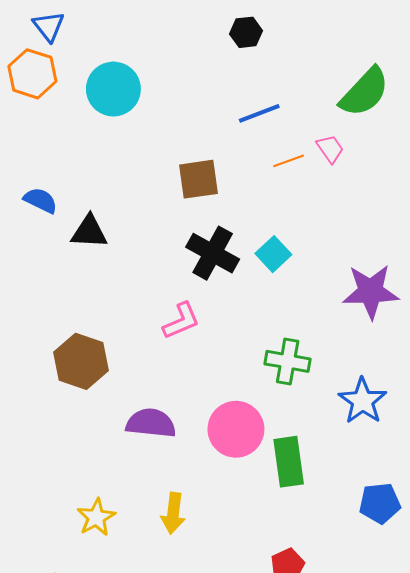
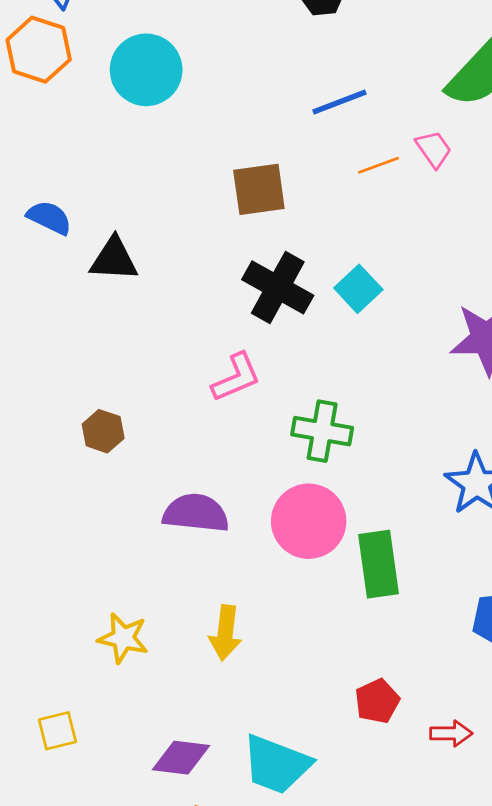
brown hexagon: (81, 361) -> (103, 431), size x0.6
green cross: (288, 361) -> (322, 431), moved
yellow star: (96, 517) -> (123, 638), turned -30

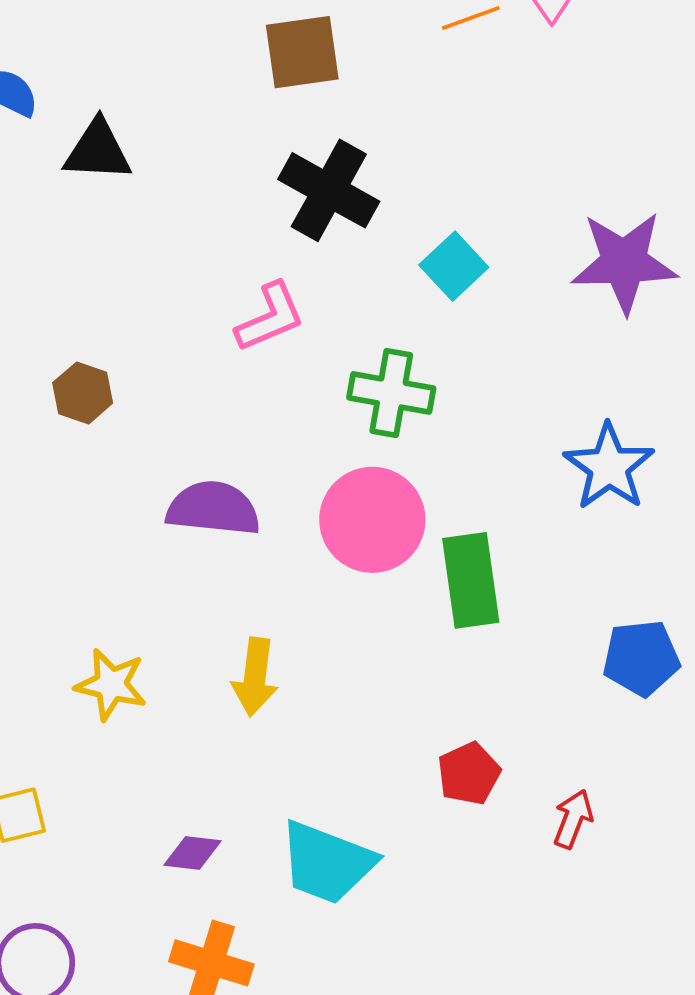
cyan square: (358, 289) -> (454, 266), moved
red arrow: (451, 733) -> (573, 819), turned -69
purple diamond: (181, 758) -> (192, 853), size x0.7

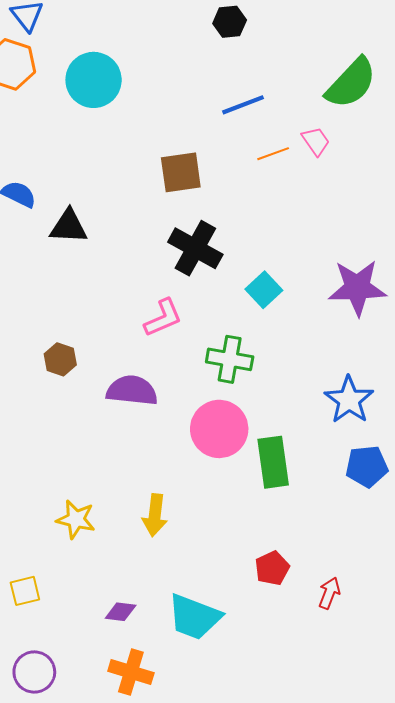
purple semicircle: (213, 508) -> (132, 391), moved
blue pentagon: (641, 658) -> (367, 466), moved

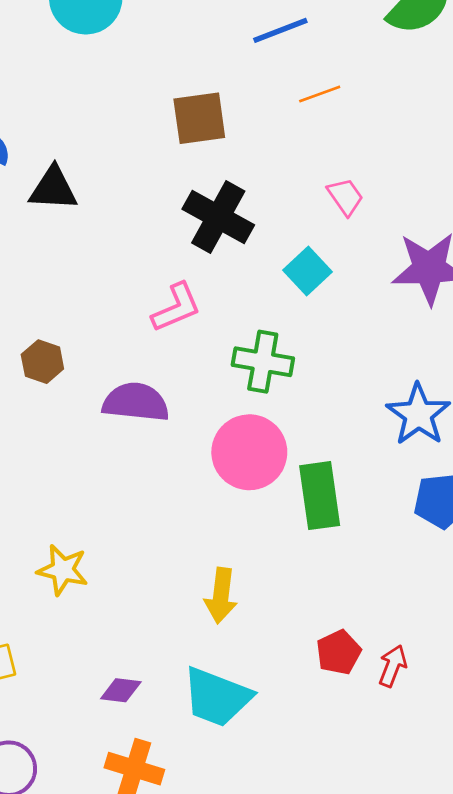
pink trapezoid: (316, 141) -> (345, 197), moved
yellow arrow: (155, 515) -> (221, 596), moved
red pentagon: (272, 568) -> (339, 652), moved

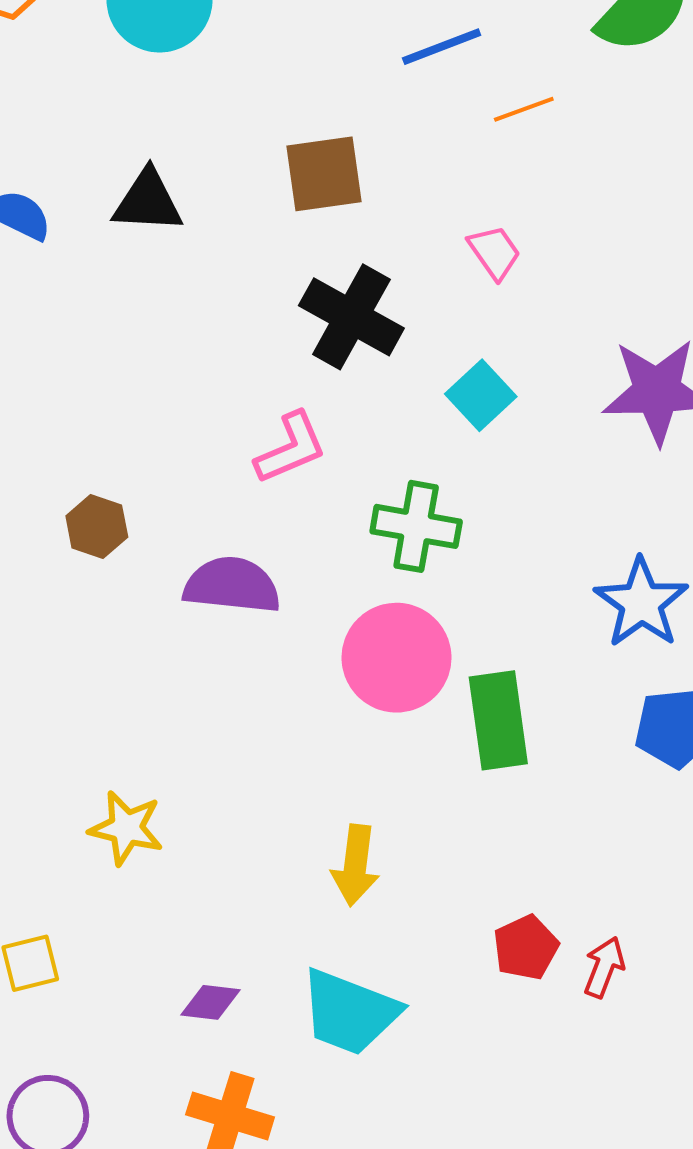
orange line: (320, 94) -> (524, 109), moved
black triangle: (53, 189) -> (148, 201), moved
pink trapezoid: (345, 197) -> (494, 252), moved

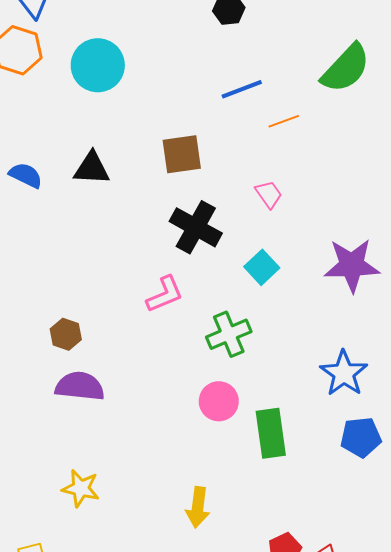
green cross: (416, 526) -> (229, 334), turned -33
purple semicircle: (232, 585) -> (80, 386), moved
pink circle: (397, 658) -> (219, 401), size x0.7

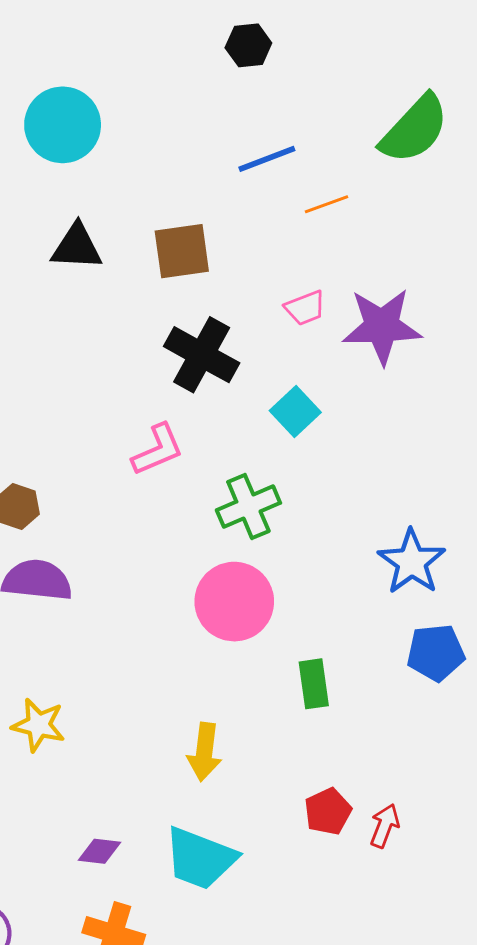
black triangle: (92, 168) -> (77, 247), moved
pink trapezoid: (269, 194) -> (305, 308), turned 104
purple star: (352, 265) -> (382, 326), moved
pink circle: (219, 401) -> (234, 602), size x1.4
green rectangle: (271, 433) -> (314, 684), moved, size x0.7

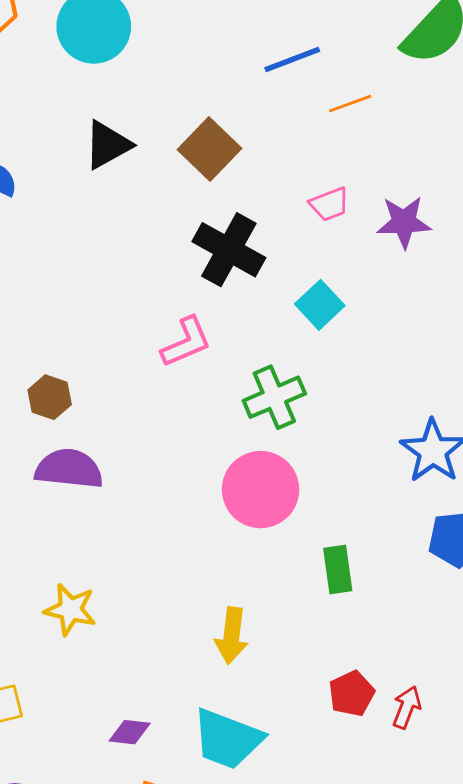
black triangle: (77, 247) -> (108, 145), turned -32
brown square: (182, 251) -> (210, 149), turned -38
purple star: (382, 326) -> (404, 222), size x0.7

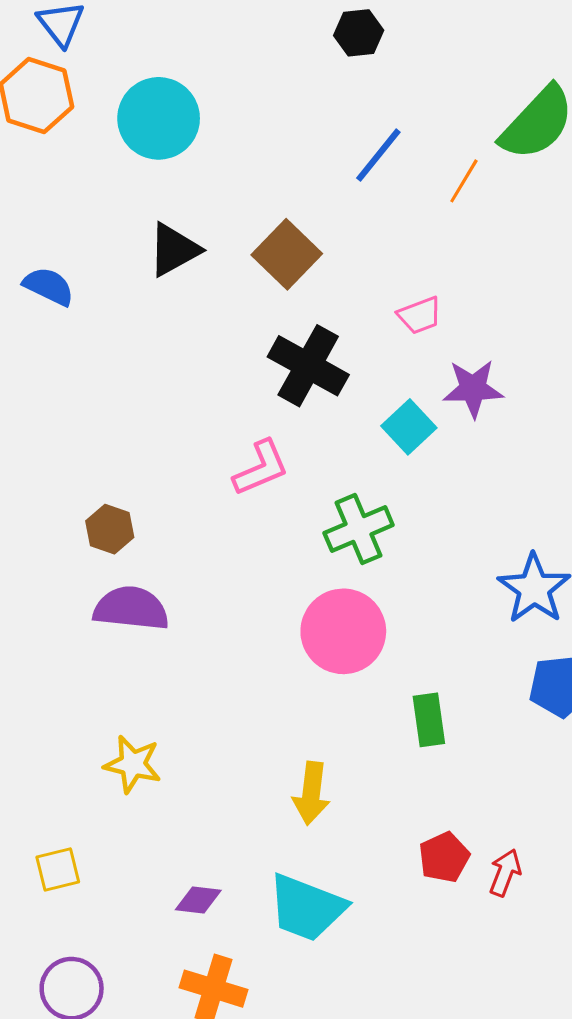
blue line: (292, 59) -> (378, 155), turned -30
orange line: (350, 104) -> (464, 181), moved, turned -39
purple star: (404, 222) -> (473, 389), moved

